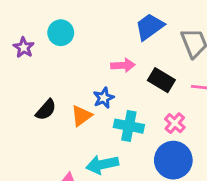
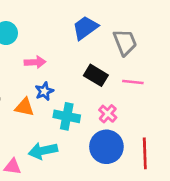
pink arrow: (123, 65) -> (35, 62), moved
orange triangle: (81, 116) -> (24, 107), turned 48

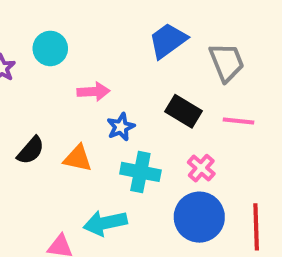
blue star: (44, 91) -> (121, 127), moved

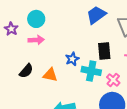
pink arrow: (93, 92) -> (36, 40), moved
black rectangle: (184, 111) -> (104, 51), turned 54
cyan cross: (140, 172) -> (91, 71), moved

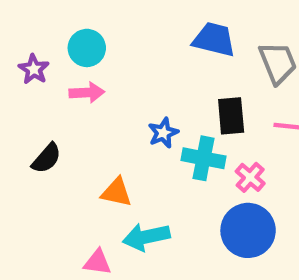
blue trapezoid: (96, 15) -> (214, 39), turned 50
black semicircle: (26, 71) -> (46, 158), moved
orange triangle: (50, 75) -> (116, 192), moved

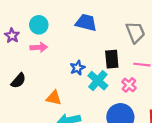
blue trapezoid: (214, 39) -> (86, 23), moved
cyan cross: (203, 158) -> (98, 81), turned 30
pink cross: (250, 177) -> (129, 85), moved

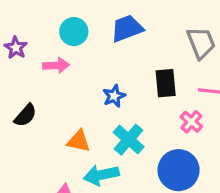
blue trapezoid: (86, 23) -> (127, 28), turned -35
cyan circle: (39, 25) -> (74, 32), moved
cyan cross: (98, 81) -> (129, 140), moved

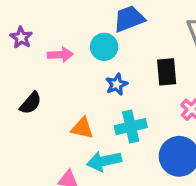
cyan circle: (74, 32) -> (104, 47), moved
cyan cross: (129, 140) -> (131, 127), turned 36

